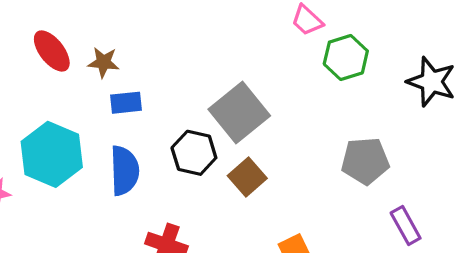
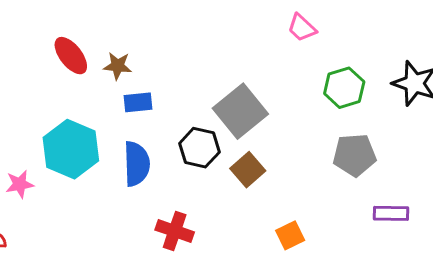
green hexagon: (346, 57) -> (344, 88), moved
purple rectangle: (406, 225) -> (391, 213), turned -60

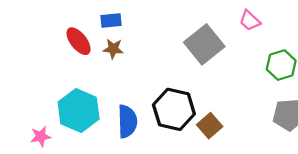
blue rectangle: (138, 102) -> (111, 21), moved
gray square: (240, 111) -> (204, 44), moved
black hexagon: (199, 148) -> (174, 109), size x1.4

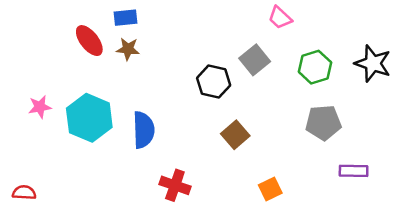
gray square: (204, 44) -> (255, 60), moved, size x0.7
black hexagon: (174, 109) -> (214, 82), moved, size x0.7
pink star: (41, 136) -> (40, 107), moved

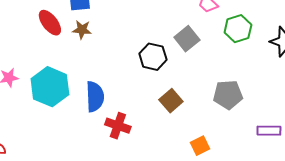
green hexagon: (315, 67) -> (238, 29), moved
gray pentagon: (323, 123) -> (228, 95), moved
red cross: (175, 185) -> (118, 126), moved

